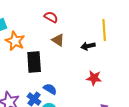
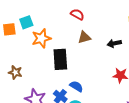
brown triangle: (58, 40) -> (84, 37), turned -48
orange star: (15, 41) -> (41, 38), turned 30

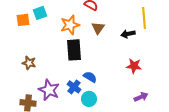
brown triangle: (84, 37) -> (98, 28), turned -40
orange star: (41, 38) -> (70, 25), moved

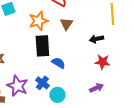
black arrow: (128, 34) -> (96, 39), moved
blue semicircle: (90, 77) -> (58, 63), moved
purple arrow: (141, 97) -> (96, 88), moved

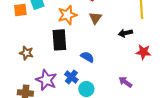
black rectangle: (42, 46) -> (59, 40), moved
red star: (102, 62) -> (143, 52), moved
purple arrow: (96, 88) -> (125, 82), turned -120

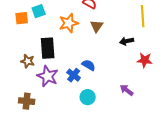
black rectangle: (59, 40) -> (48, 48), moved
blue cross: (71, 77) -> (74, 75), moved
purple star: (46, 80) -> (48, 76), moved

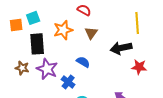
black arrow: (127, 41) -> (121, 48), size x1.5
black rectangle: (48, 48) -> (37, 44), moved
blue semicircle: (89, 65) -> (83, 62), moved
purple star: (48, 76) -> (47, 69), moved

